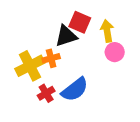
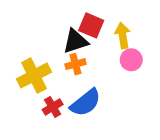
orange cross: (51, 58) -> (75, 64), moved

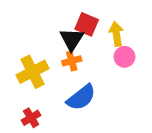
black triangle: (75, 41) -> (72, 39), turned -40
red cross: (53, 107) -> (31, 118), moved

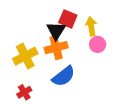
orange cross: (72, 61) -> (56, 48), size x1.5

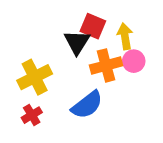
orange cross: (56, 48) -> (106, 65), moved
red cross: (24, 92) -> (32, 115), moved

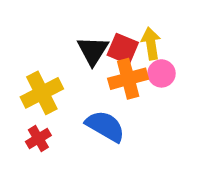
red square: (93, 26) -> (123, 49), moved
blue semicircle: (87, 105) -> (105, 126), turned -112

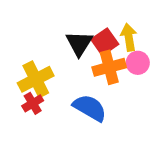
red square: (123, 49) -> (105, 42), turned 32
red cross: (38, 139) -> (33, 103), moved

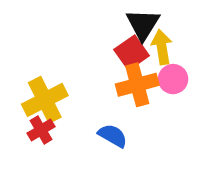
black triangle: (79, 43) -> (143, 24), moved
blue semicircle: (90, 108) -> (113, 136), size x0.7

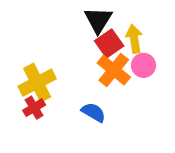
black triangle: (143, 24) -> (98, 20), moved
orange cross: (137, 85) -> (114, 70), turned -36

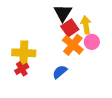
yellow cross: (37, 83) -> (24, 53), turned 30
blue semicircle: (93, 112) -> (60, 72), turned -70

